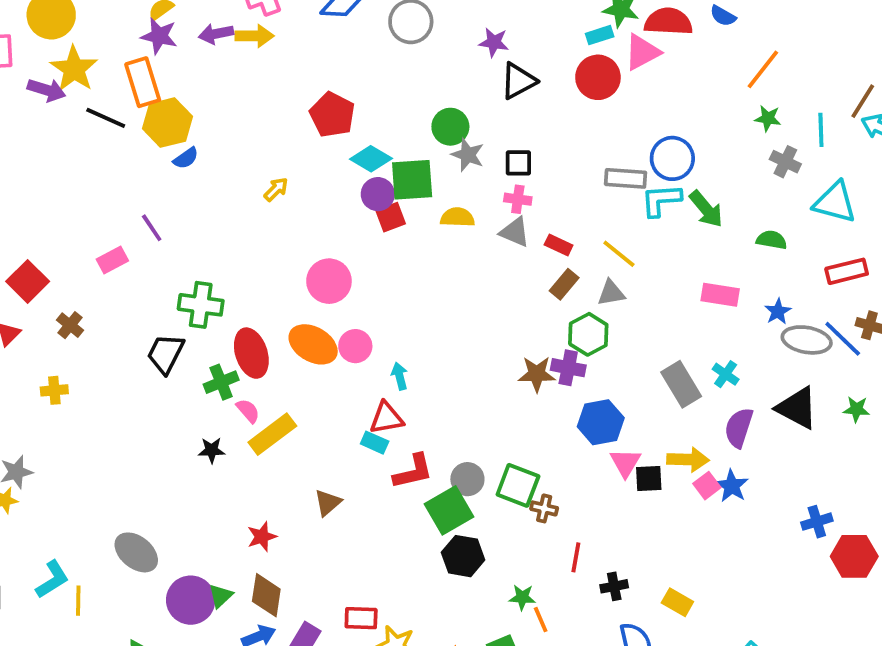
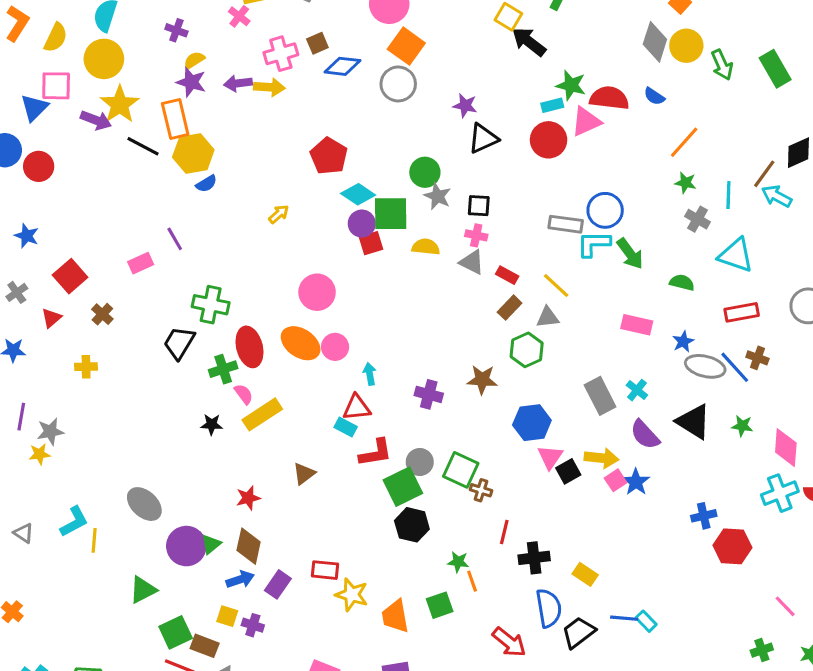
purple cross: (568, 368) -> (429, 394), moved
purple semicircle: (739, 428) -> (645, 435), turned -64
black square: (649, 478) -> (568, 471), turned -30
black cross: (614, 586) -> (534, 558), size x1.4

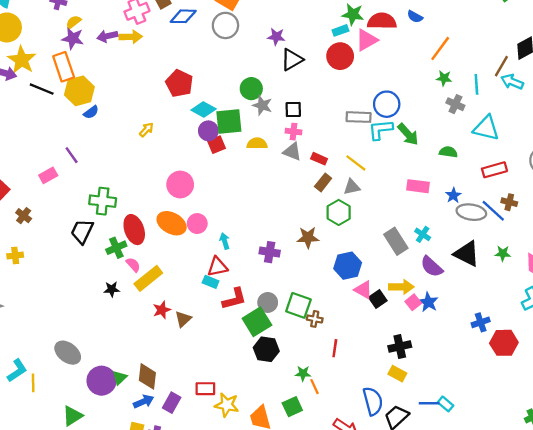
pink triangle: (550, 457) -> (363, 290), turned -30
red star: (248, 498) -> (162, 310), moved
black cross: (534, 558) -> (400, 347), moved

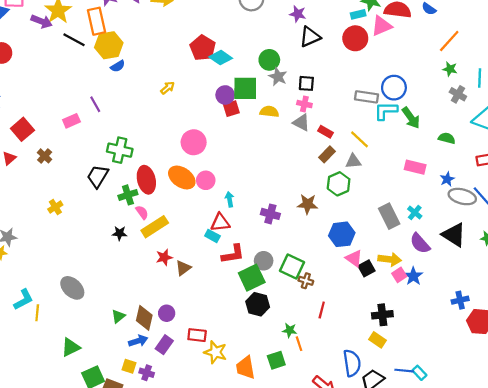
cyan diamond: (204, 109) -> (221, 58), moved
yellow cross: (15, 255) -> (55, 207), moved, turned -32
purple circle: (102, 381) -> (167, 313), moved, size x0.6

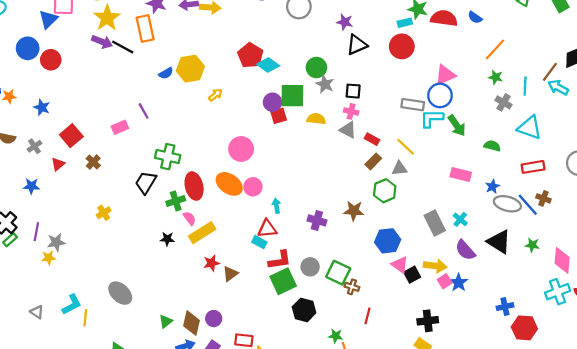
purple arrow: (42, 21) -> (102, 42), moved
pink triangle: (381, 26) -> (445, 75), moved
yellow hexagon: (109, 45) -> (190, 69), moved
green square: (252, 278) -> (283, 281), moved

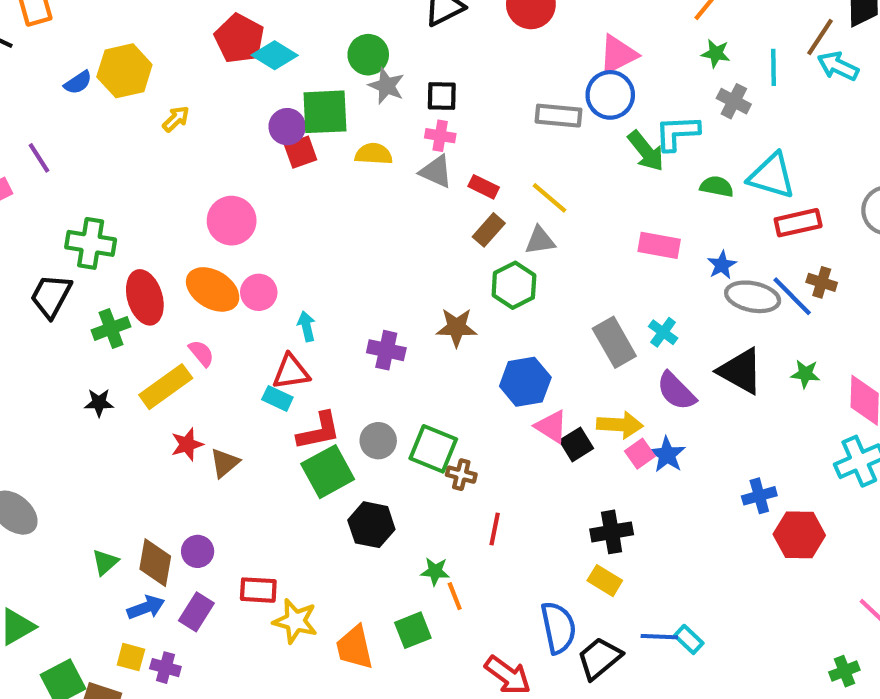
cyan L-shape: (432, 118) -> (677, 133), moved
cyan triangle: (530, 128) -> (772, 176), moved
pink semicircle: (190, 218) -> (201, 353), moved

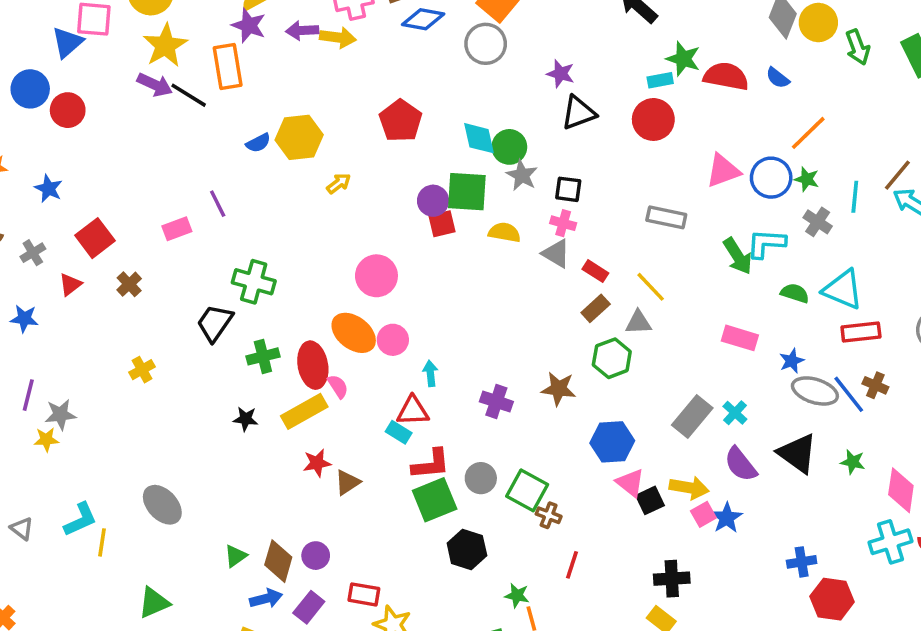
cyan diamond: (275, 55) -> (479, 138), moved, turned 39
blue circle: (610, 95) -> (771, 178), moved
red ellipse: (145, 297) -> (313, 365), moved
gray rectangle: (614, 342) -> (692, 417), turned 63

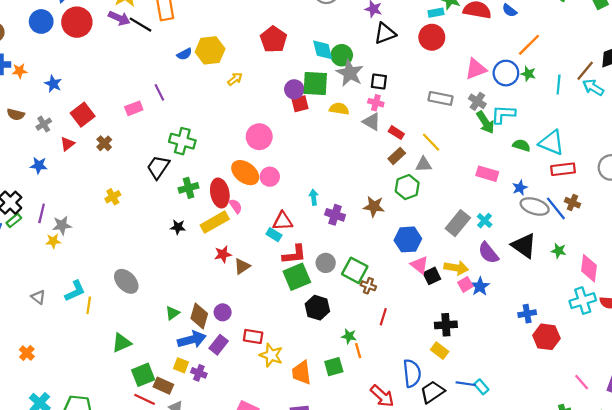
red circle: (68, 110) -> (77, 22), moved, size x1.4
gray star: (522, 175) -> (350, 73), size x1.4
gray cross: (818, 222) -> (477, 101), moved
cyan arrow: (430, 373) -> (314, 197), moved
blue arrow: (266, 599) -> (192, 340), size x1.4

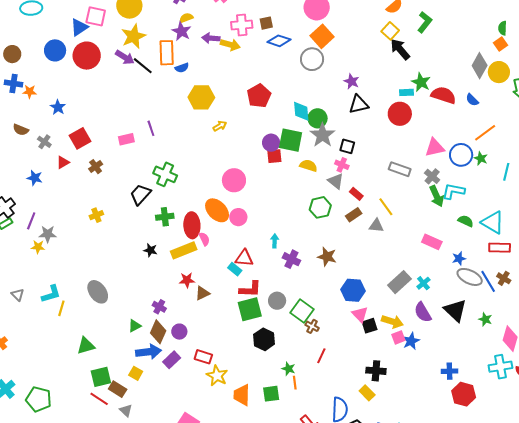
blue semicircle: (184, 54) -> (182, 68), moved
gray cross: (44, 124) -> (44, 142), turned -32
green hexagon: (407, 187) -> (320, 207), moved
purple cross: (199, 373) -> (159, 307), moved

